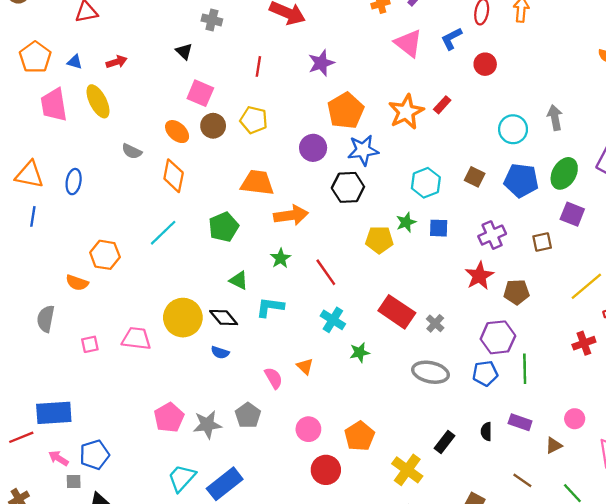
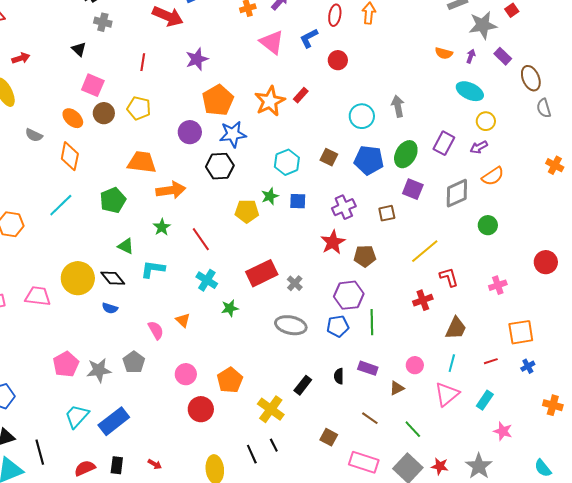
red rectangle: (397, 312) -> (262, 273), turned -60

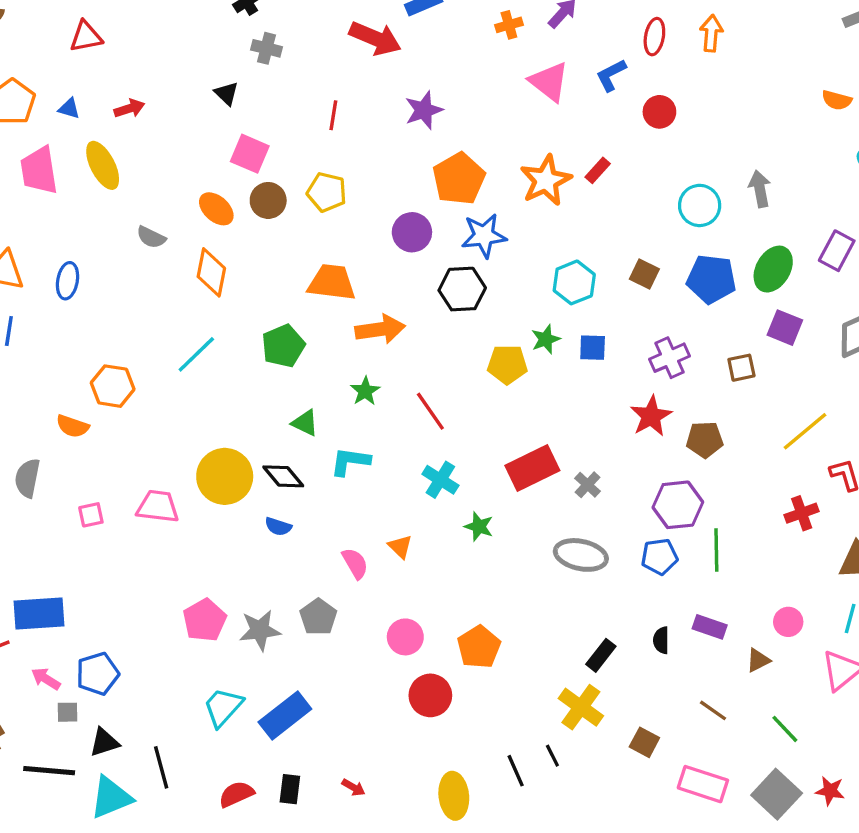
green star: (230, 308) -> (479, 527), turned 30
yellow cross: (271, 409) -> (581, 707), moved

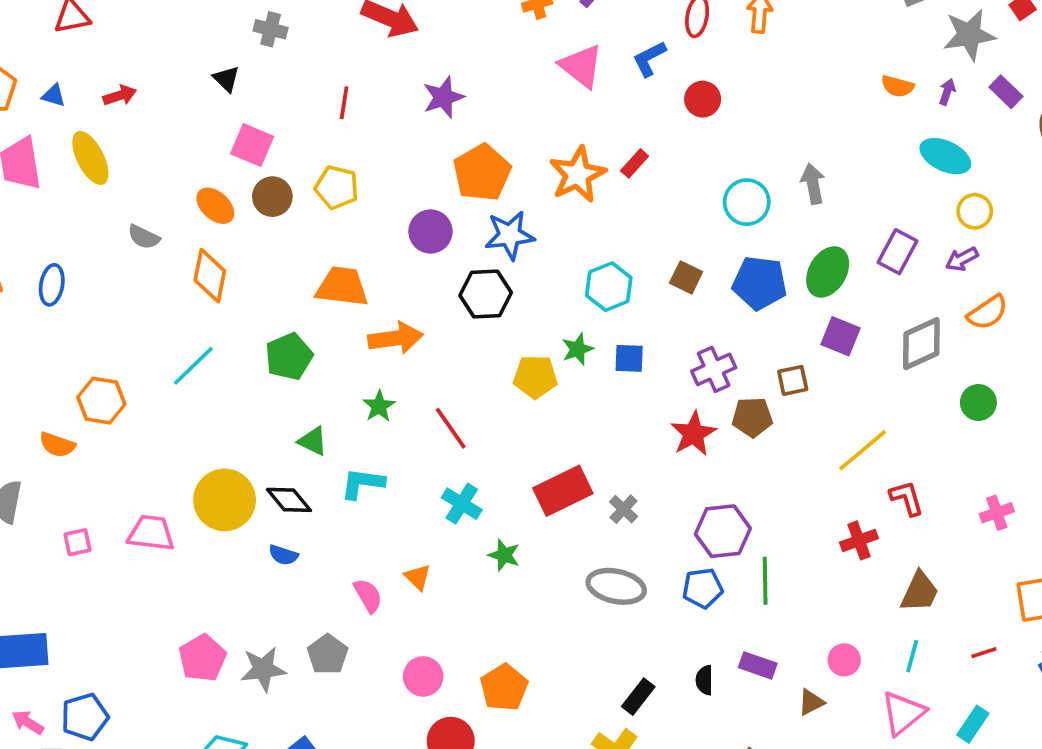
brown pentagon: (705, 440) -> (752, 417), moved

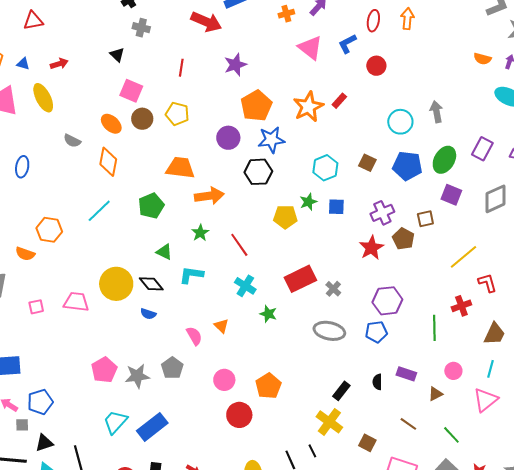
brown pentagon: (752, 417) -> (403, 239), turned 30
green line: (765, 581) -> (434, 328), moved

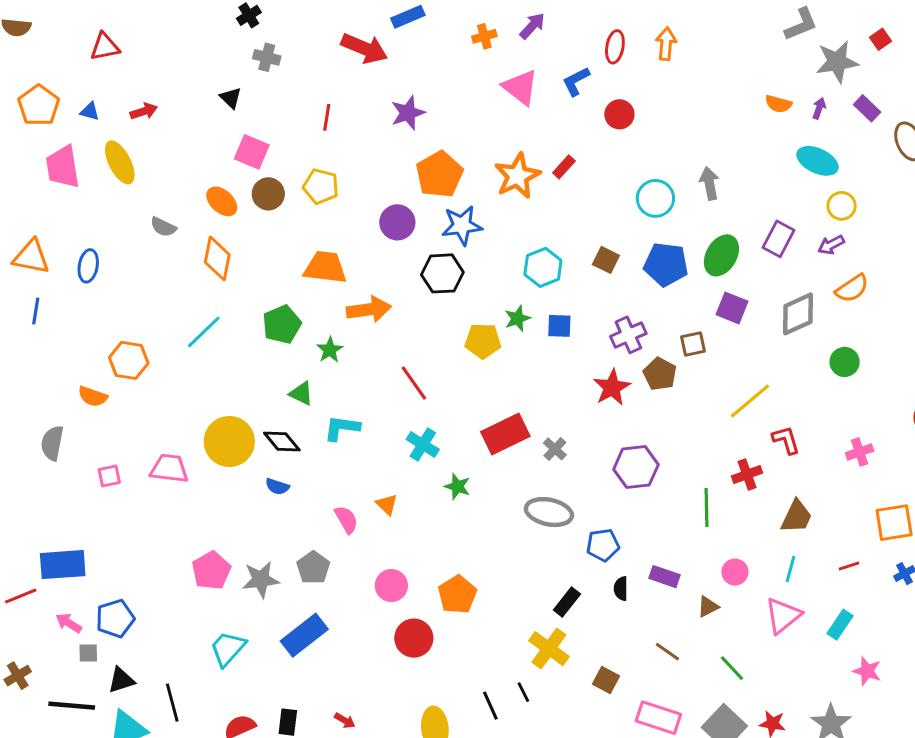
green star: (200, 233) -> (330, 350), moved
blue pentagon: (376, 332) -> (603, 545), moved
blue rectangle: (152, 427) -> (304, 635), moved

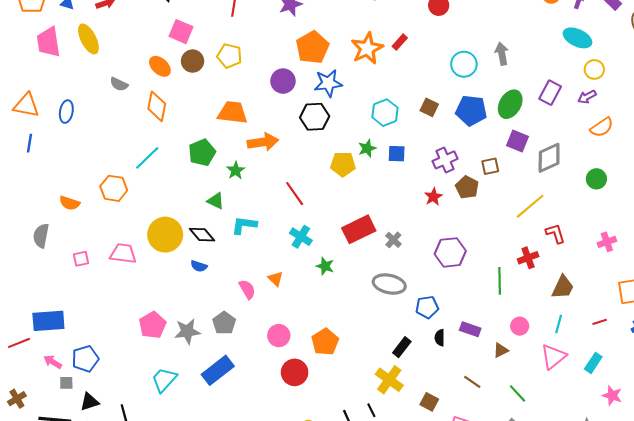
gray diamond: (798, 314) -> (549, 158), moved
orange hexagon: (129, 360) -> (114, 188), moved
red star: (612, 387) -> (433, 197), size x0.7

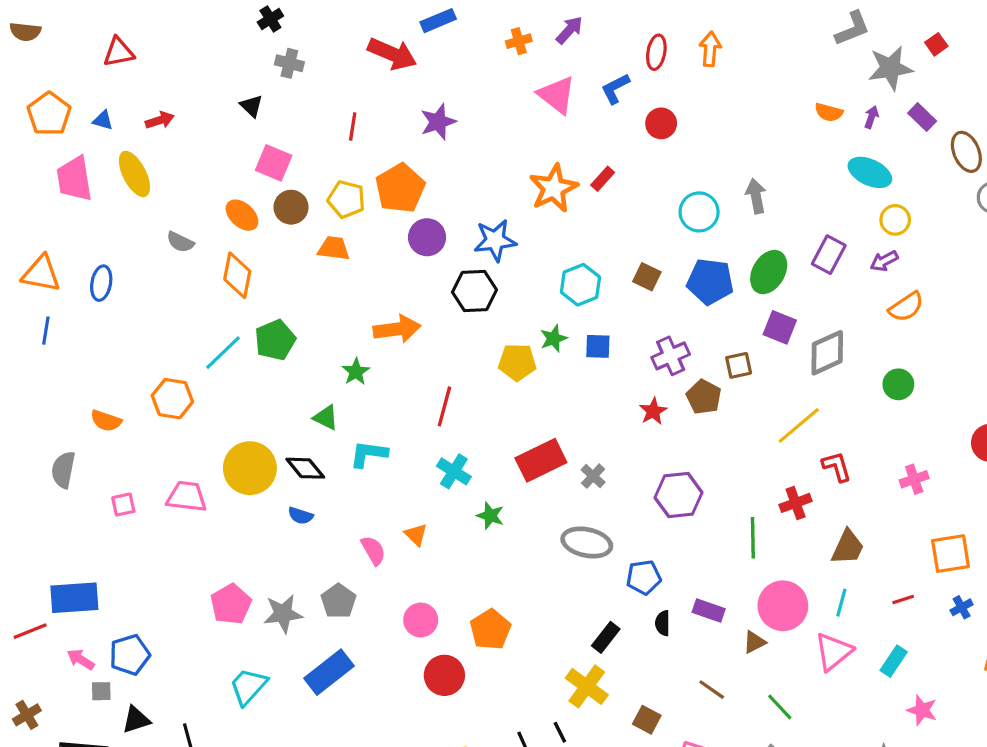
orange pentagon: (312, 47) -> (400, 188), moved
orange trapezoid: (233, 113) -> (334, 248), moved, size x0.7
green pentagon: (202, 153) -> (275, 340), moved
red line: (295, 194) -> (444, 406), turned 50
pink circle: (520, 326) -> (783, 606), size x1.8

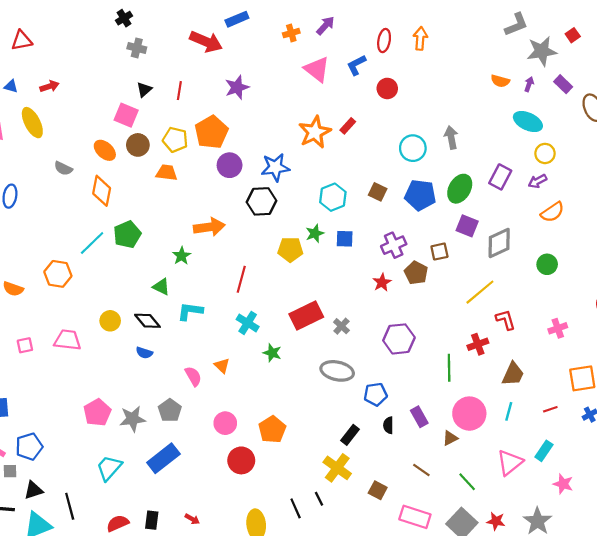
black triangle: (251, 106) -> (144, 90), moved, turned 35
yellow circle: (250, 468) -> (110, 321), size x0.6
purple rectangle: (709, 611) -> (419, 417), turned 42
pink triangle: (833, 652) -> (510, 463), moved

